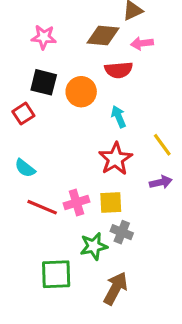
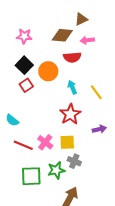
black square: (44, 82) -> (24, 65), turned 30
red square: (23, 114) -> (26, 85), moved
yellow line: (162, 145) -> (96, 92), moved
pink cross: (76, 202) -> (45, 142), turned -35
green square: (56, 274) -> (31, 176), moved

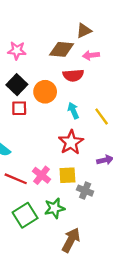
red square: (26, 85) -> (19, 108), turned 32
gray cross: (74, 161) -> (85, 191), moved
green square: (31, 176) -> (25, 215), turned -30

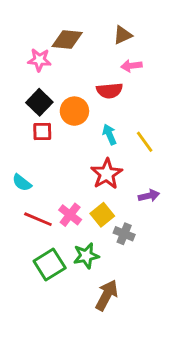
brown diamond: (62, 49) -> (67, 39), moved
yellow square: (67, 175) -> (102, 215), turned -36

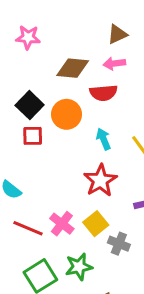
brown diamond: (67, 39) -> (73, 68), moved
pink star: (39, 60) -> (28, 37), moved
pink arrow: (131, 66) -> (114, 64), moved

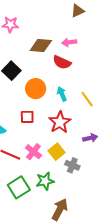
brown triangle: (117, 34) -> (78, 11), moved
red semicircle: (103, 93) -> (62, 62), turned 30
orange circle: (67, 114) -> (36, 89), moved
red square: (33, 136) -> (27, 117), moved

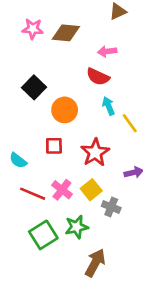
brown diamond: (41, 45) -> (66, 33), moved
cyan arrow: (62, 94) -> (108, 106), moved

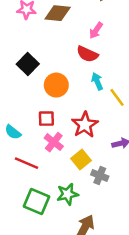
pink arrow: (107, 51) -> (96, 30), turned -49
pink cross: (62, 190) -> (54, 142), moved
green square: (43, 235) -> (36, 202), turned -35

